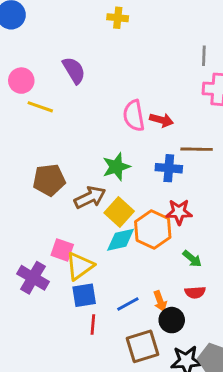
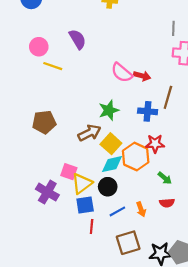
pink semicircle: (134, 116) -> (122, 73), turned -40
brown line: (197, 149) -> (168, 97), turned -75
brown pentagon: (49, 180) -> (44, 122), moved
black circle: (172, 320) -> (108, 187), moved

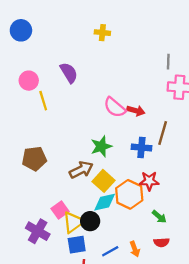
yellow line: (53, 66) -> (43, 101), turned 54
pink square: (69, 172) -> (60, 210), turned 35
black circle: (108, 187) -> (90, 221), moved

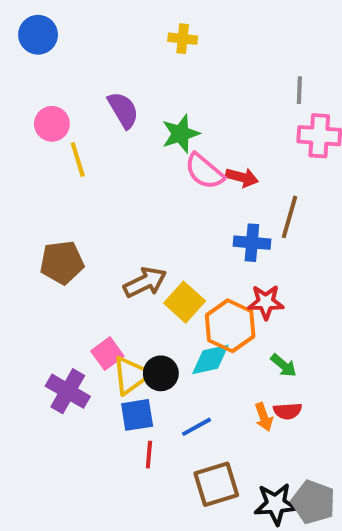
green star: (101, 146) -> (181, 134), moved
cyan diamond: (105, 202) -> (210, 359), moved
orange arrow: (135, 249) -> (264, 417), moved

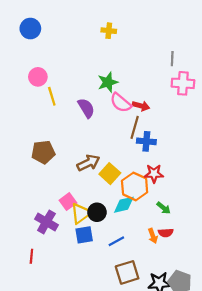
purple semicircle: (123, 110) -> (86, 108), moved
brown line: (290, 217) -> (135, 127), moved
red line: (149, 455) -> (31, 256), moved

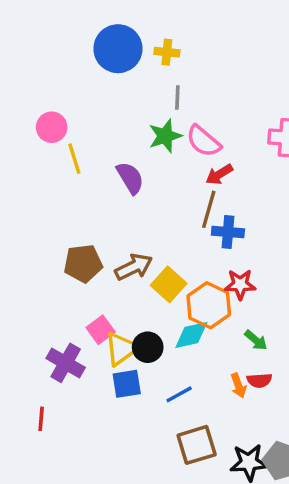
blue circle: (30, 29) -> (118, 49), moved, size x1.4
gray line: (172, 59) -> (177, 98), moved
pink semicircle: (121, 103) -> (204, 141), moved
red arrow: (141, 106) -> (219, 174), turned 133
brown pentagon: (43, 152) -> (83, 263), moved

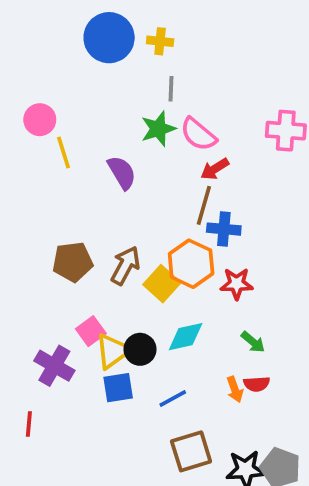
brown arrow: (134, 267) -> (125, 265), turned -36
orange hexagon: (209, 305) -> (191, 264), moved

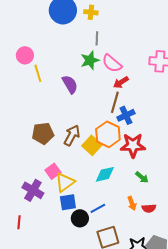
blue cross: (224, 229) -> (126, 115), turned -30
red star: (237, 284) -> (133, 145), size x1.4
black circle: (140, 349) -> (80, 218), moved
red semicircle: (257, 384) -> (149, 208), moved

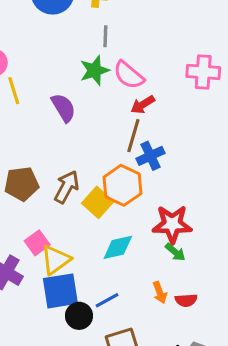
red star: (133, 145) -> (172, 224), moved
blue square: (68, 202) -> (60, 291), size x1.4

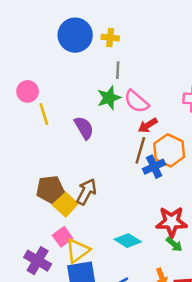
orange hexagon: (122, 185) -> (169, 150), moved
yellow square: (98, 202) -> (65, 204), moved
cyan diamond: (118, 247) -> (128, 241), turned 44

